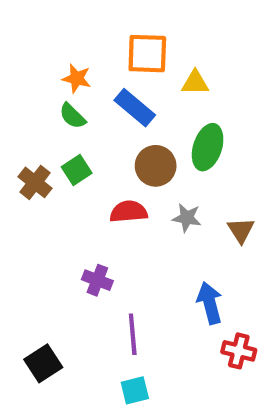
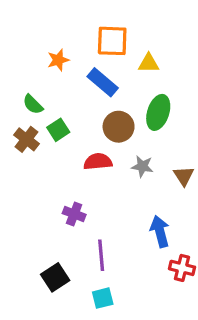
orange star: (77, 79) -> (58, 60), turned -30
green semicircle: (72, 116) -> (33, 104), moved
black square: (43, 363) -> (55, 277), moved

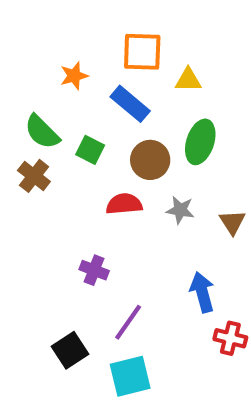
green semicircle: (33, 104) -> (42, 132), size x1.4
green square: (58, 130) -> (90, 150), moved, turned -30
purple line: (101, 255) -> (128, 322), turned 40
cyan square: (103, 298) -> (130, 376), size x1.5

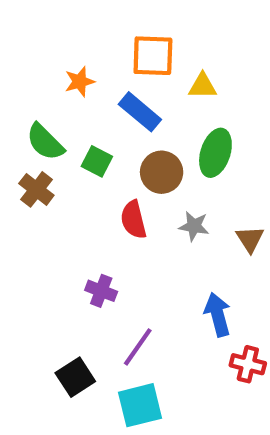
red semicircle: (124, 204) -> (134, 220), turned -99

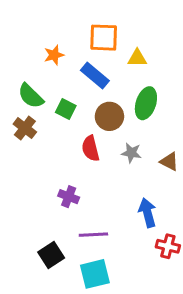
brown triangle: (250, 239) -> (169, 162), turned -30
purple line: (138, 347) -> (93, 235), turned 52

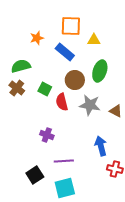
green semicircle: (31, 96) -> (21, 66), turned 120
green square: (66, 109) -> (45, 89), moved
gray star: (131, 153) -> (90, 105), size x1.5

